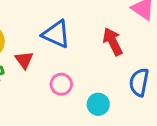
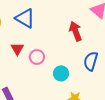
blue triangle: (56, 34) -> (25, 18), moved
red triangle: (24, 60) -> (17, 49), moved

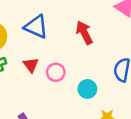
red arrow: (75, 31) -> (84, 33), moved

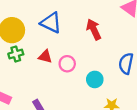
red triangle: (31, 65) -> (45, 57), turned -40

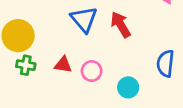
blue triangle: (51, 23) -> (84, 19), moved, turned 30
green cross: (16, 54) -> (26, 65), turned 32

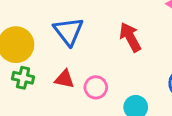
blue triangle: (84, 19) -> (68, 31), moved

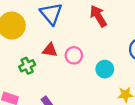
green cross: (23, 78) -> (27, 66), moved, turned -35

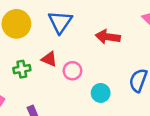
red arrow: (98, 16) -> (108, 37), turned -65

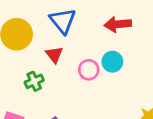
red triangle: (49, 59) -> (54, 55), moved, turned 42
cyan circle: (101, 93) -> (112, 62), moved

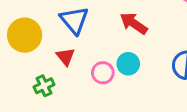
red arrow: (118, 24) -> (134, 23), turned 40

